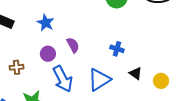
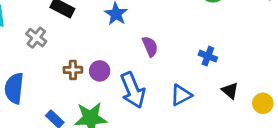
purple circle: (48, 54) -> (100, 71), moved
blue triangle: (99, 80) -> (181, 95), size x0.7

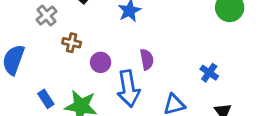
purple semicircle: (150, 46) -> (147, 59), moved
brown cross: (73, 70) -> (72, 43), moved

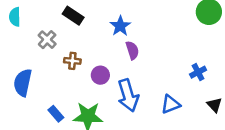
purple semicircle: (147, 59) -> (132, 50), moved
blue cross: (209, 73) -> (198, 72), turned 35

